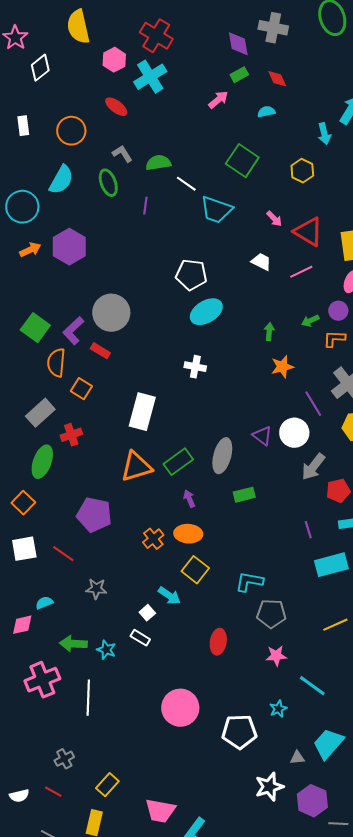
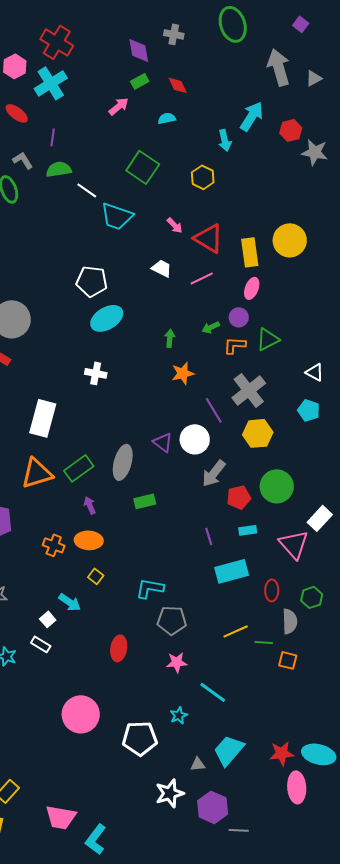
gray cross: (273, 28) -> (174, 34), size x0.7
purple line: (145, 206) -> (53, 137), moved
orange cross: (153, 539) -> (54, 545), turned -30
yellow square: (195, 570) -> (96, 576), size x0.6

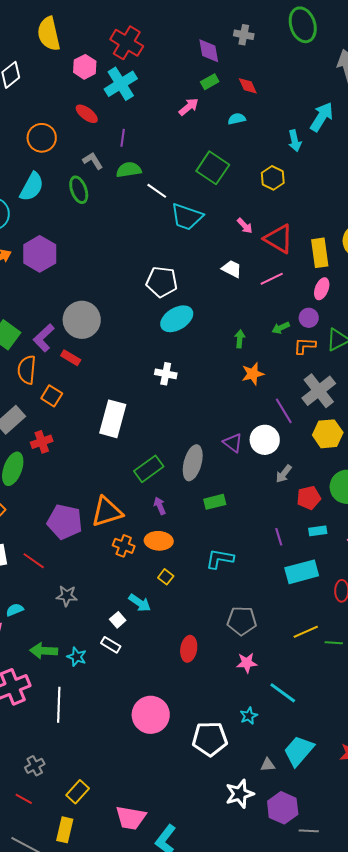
orange triangle: (37, 473) -> (107, 512), moved
gray arrow: (214, 473) -> (284, 474), size x0.7
cyan L-shape: (150, 588) -> (220, 559), moved

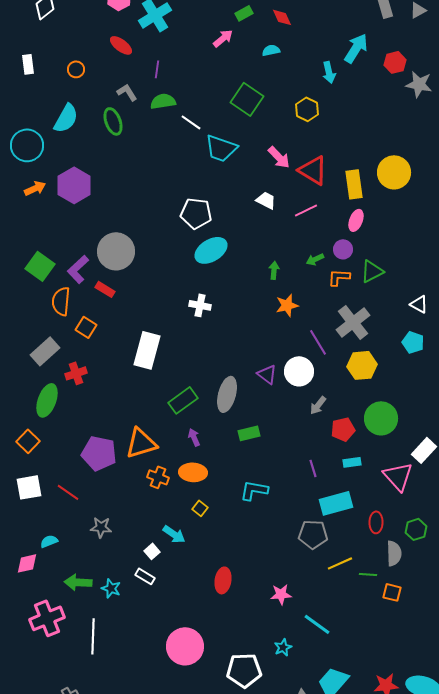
orange circle: (42, 138) -> (76, 69), size x0.6
pink arrow: (245, 226) -> (279, 157), size x1.4
gray pentagon: (242, 621) -> (313, 534), moved

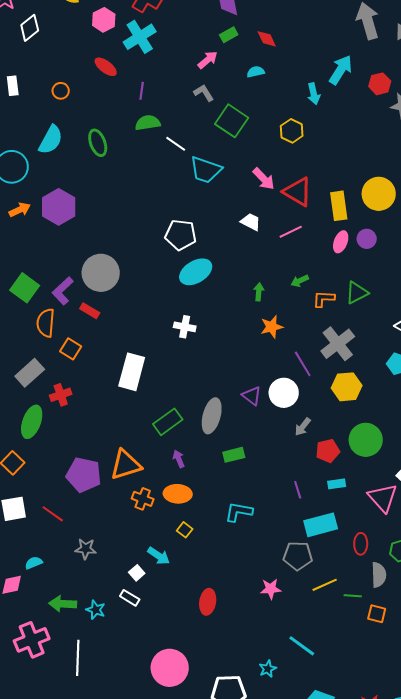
gray L-shape: (127, 92) -> (204, 93), moved
purple circle: (343, 249) -> (367, 239), moved
pink star: (281, 594) -> (271, 589), moved

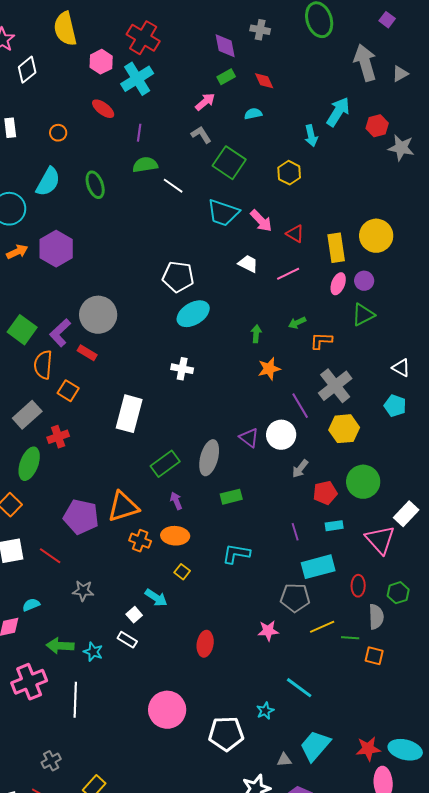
cyan trapezoid: (206, 170) -> (223, 213), moved
red triangle: (298, 192) -> (295, 234), size x0.6
green triangle: (357, 293) -> (363, 315), moved

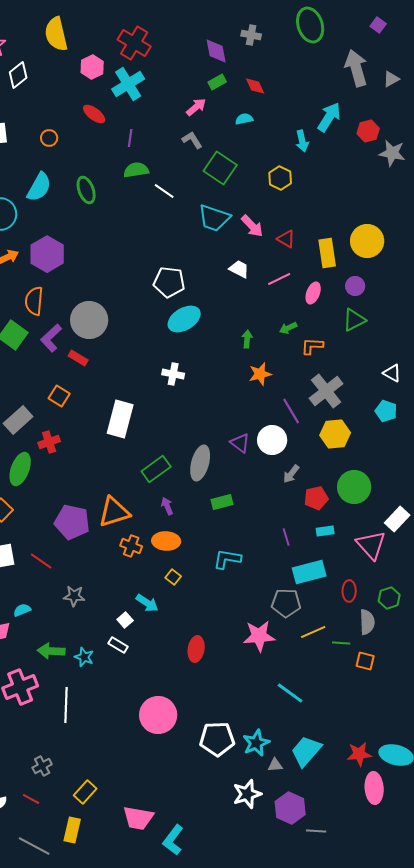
pink ellipse: (338, 284) -> (313, 293), moved
orange semicircle: (43, 365) -> (34, 301), moved
pink star: (268, 631) -> (259, 636), size x1.5
cyan star: (265, 711) -> (256, 743), moved, size x1.5

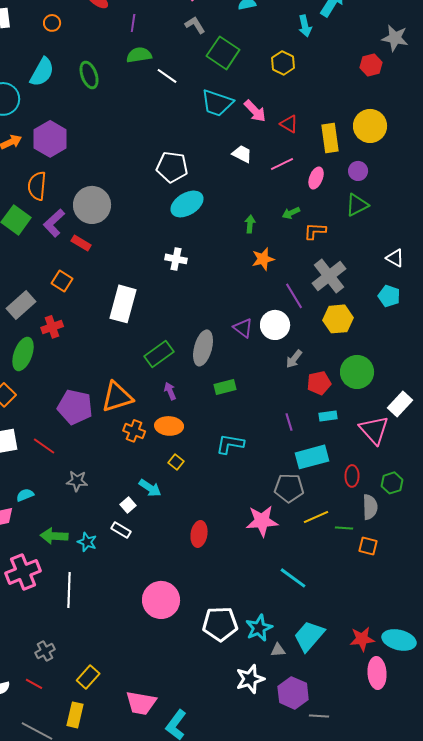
red hexagon: (368, 131) -> (371, 65), moved

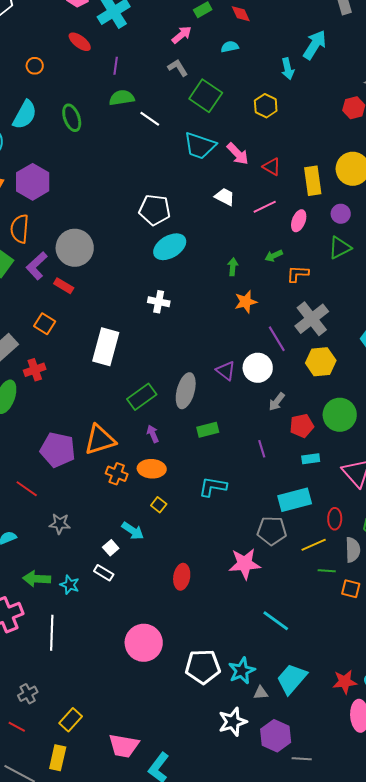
purple line: (289, 422) -> (262, 449), moved
yellow line: (316, 517) -> (314, 545), moved

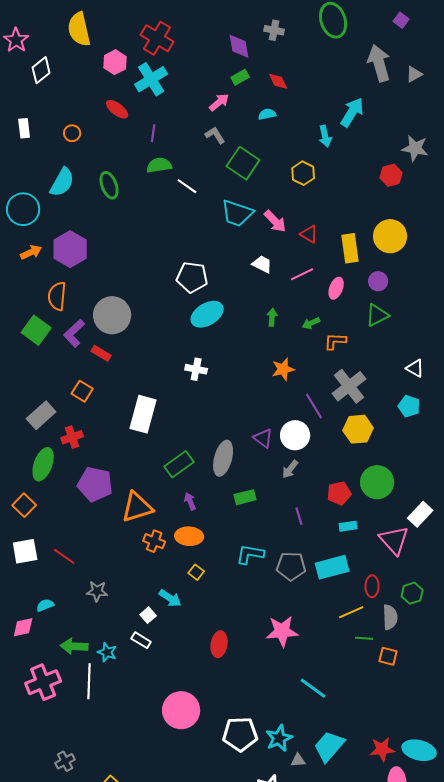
green arrow: (233, 267) -> (272, 317), moved
gray arrow: (277, 402) -> (290, 469), moved
purple pentagon: (58, 450) -> (95, 484), moved
gray pentagon: (272, 531) -> (291, 566), moved
white line: (52, 633) -> (89, 681), moved

